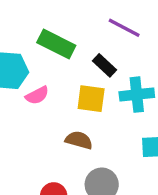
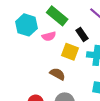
pink semicircle: (37, 95) -> (49, 36), moved

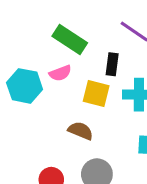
cyan hexagon: (26, 25) -> (25, 86), moved
black rectangle: (82, 34) -> (112, 64), turned 48

